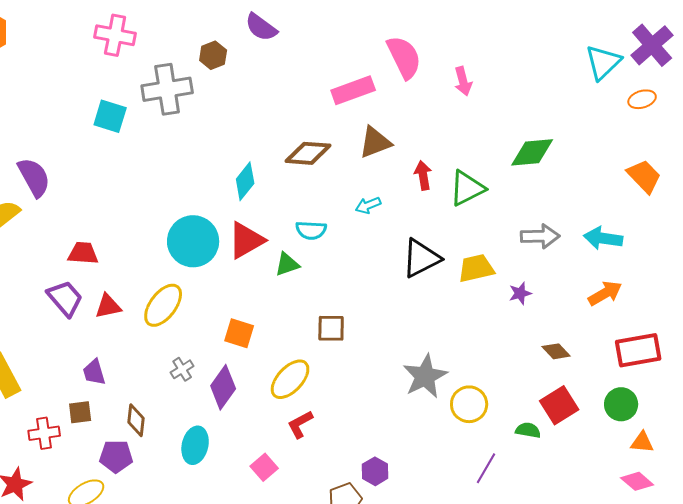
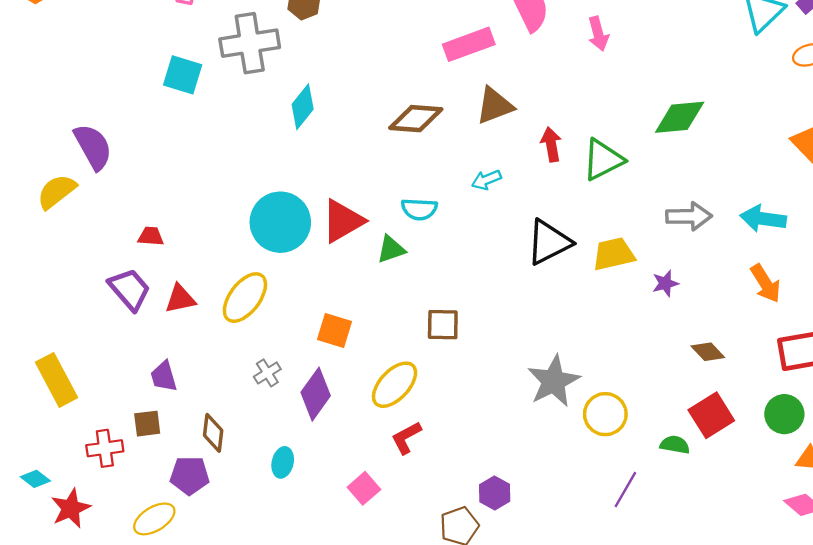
cyan diamond: (245, 181) -> (303, 107), moved
red trapezoid: (83, 253) -> (151, 236), size x0.7
orange arrow: (605, 293) -> (766, 283), turned 88
cyan ellipse: (195, 445) -> (283, 462), size x0.7

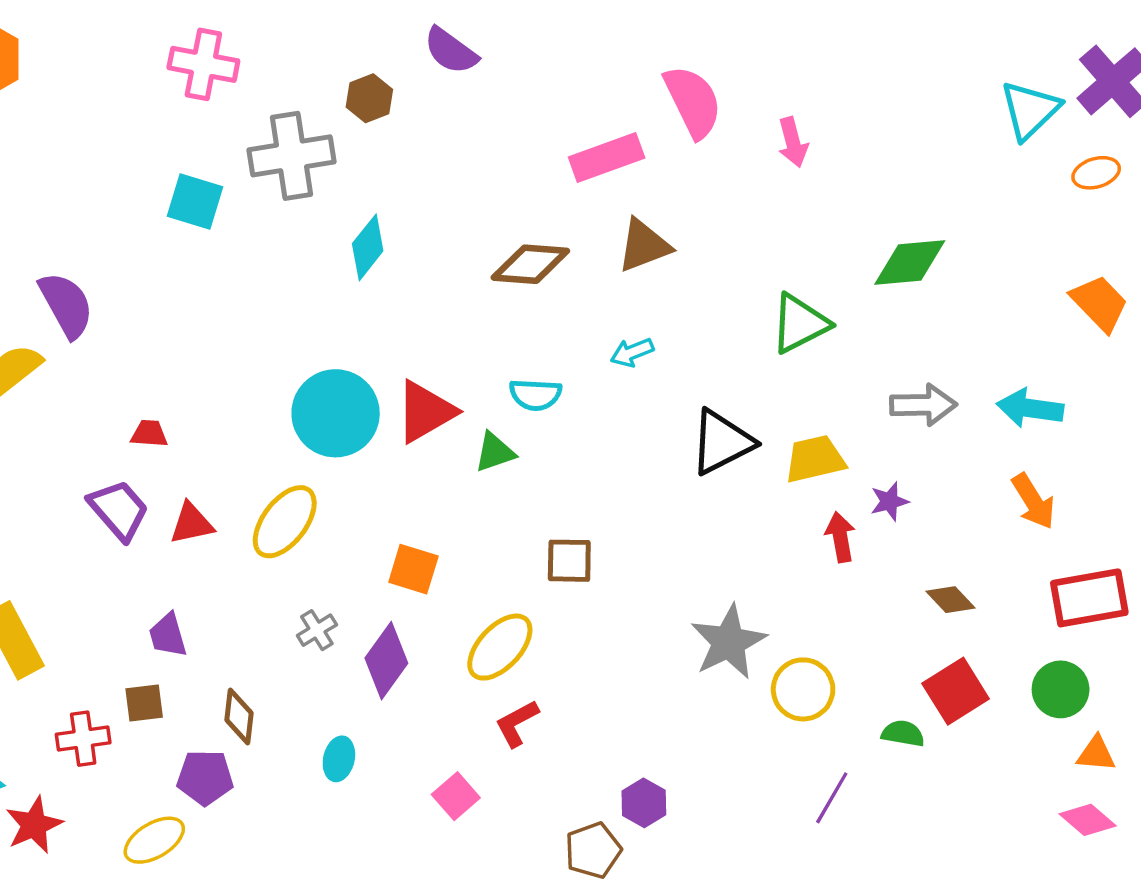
red arrow: (551, 144) -> (840, 537), moved

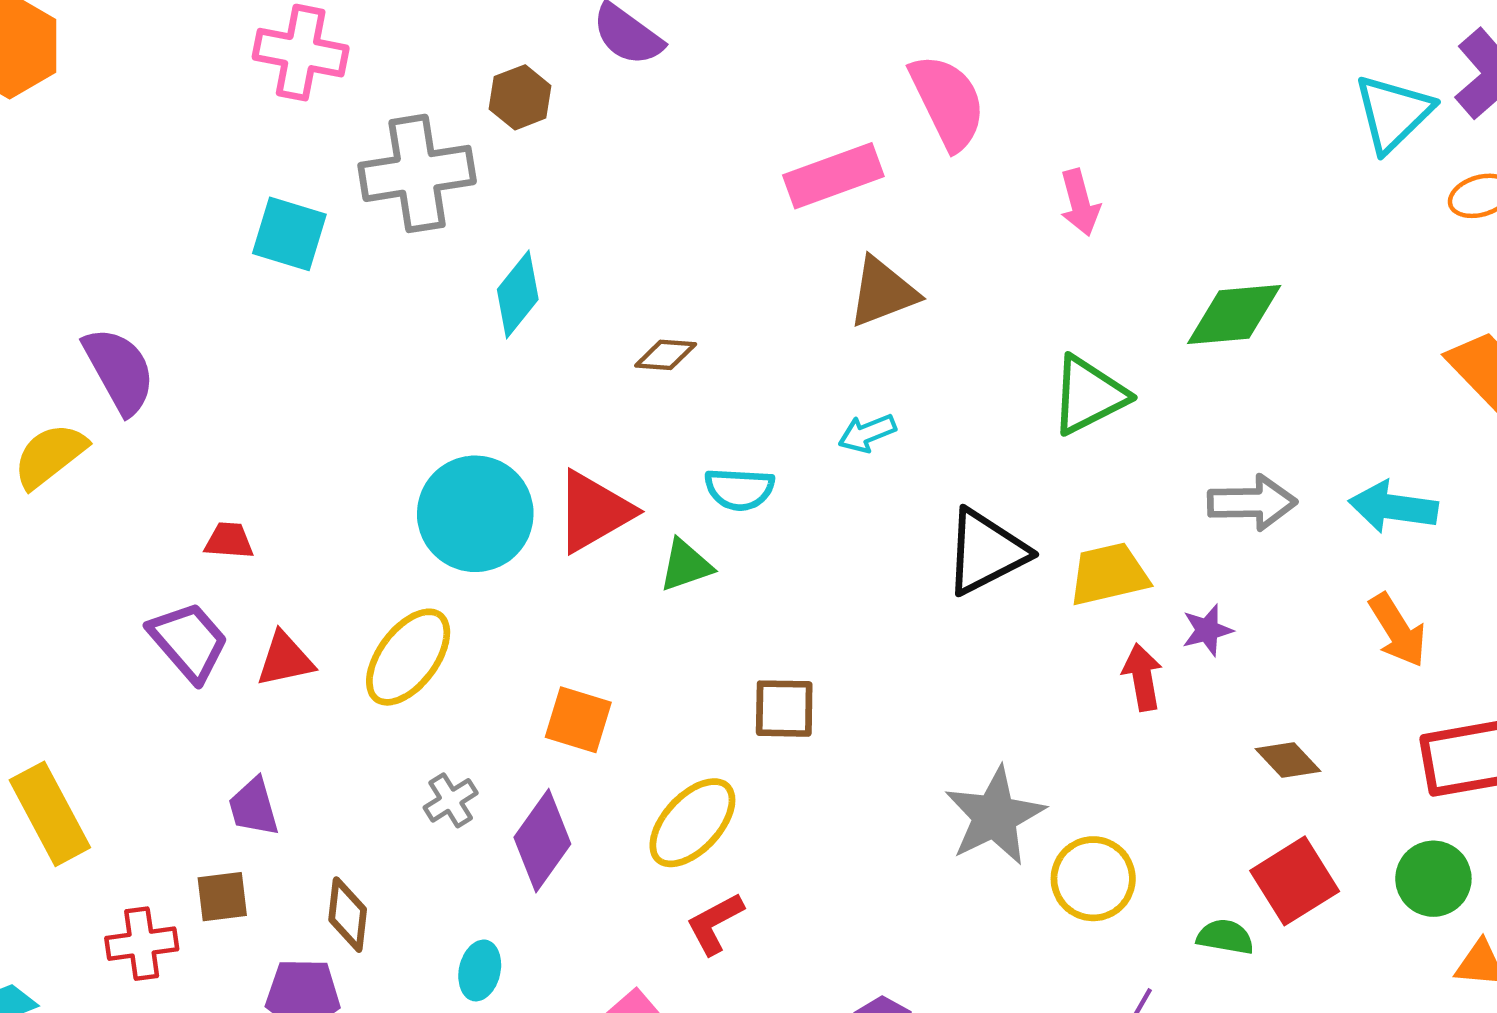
pink arrow: (793, 142) -> (1080, 203), moved
brown diamond: (530, 264) -> (666, 355), moved, size x0.6

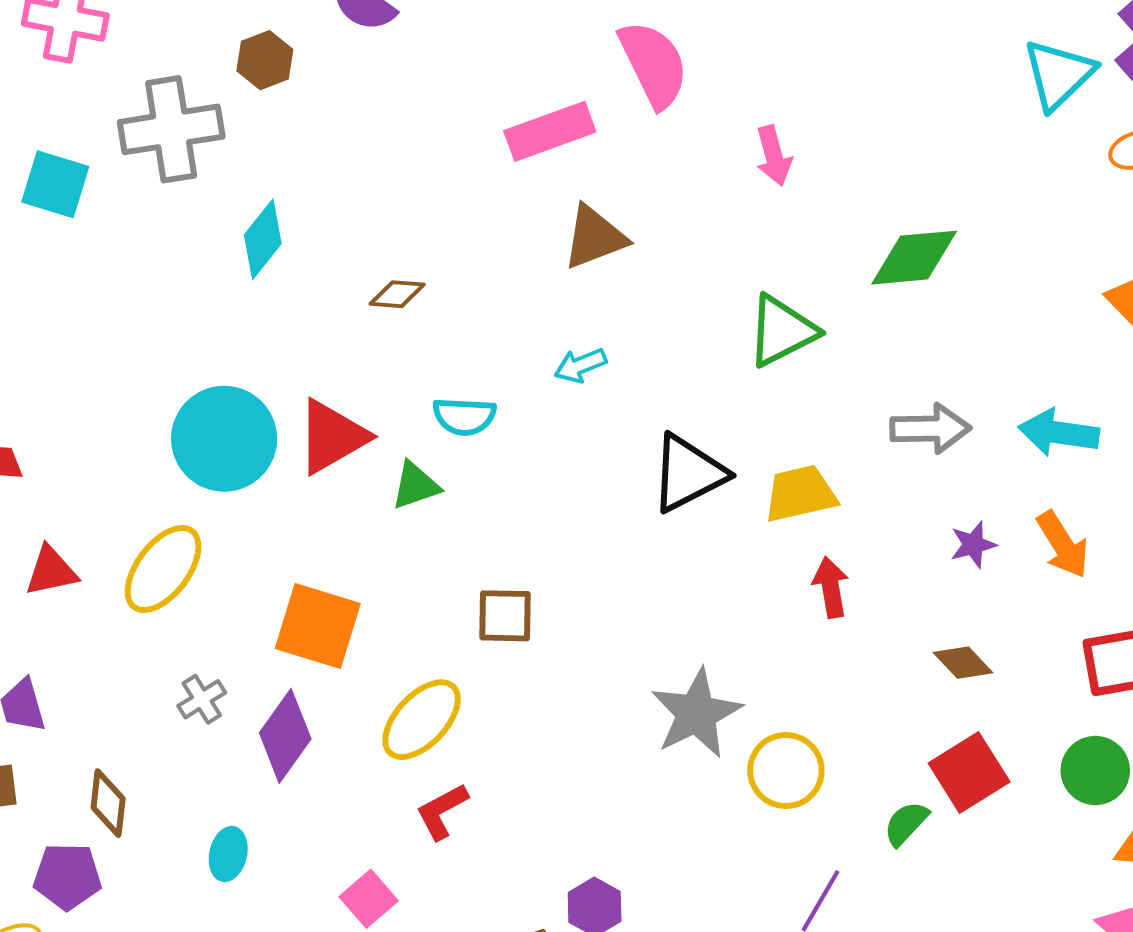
purple star: (1207, 630) -> (973, 545), moved
orange square: (578, 720) -> (318, 626), size x1.4
green semicircle: (1225, 937) -> (906, 823), turned -57

